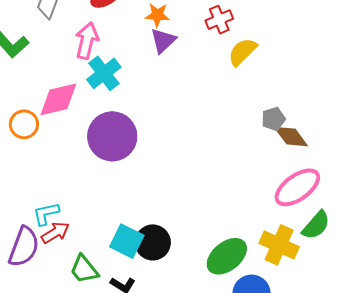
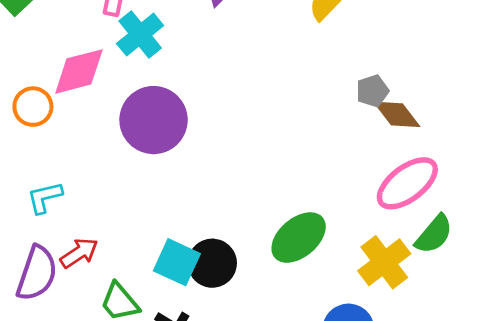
cyan L-shape: (46, 214) -> (45, 197), moved
yellow cross: (279, 245) -> (384, 262), turned 30
green ellipse: (227, 256) -> (299, 238), moved

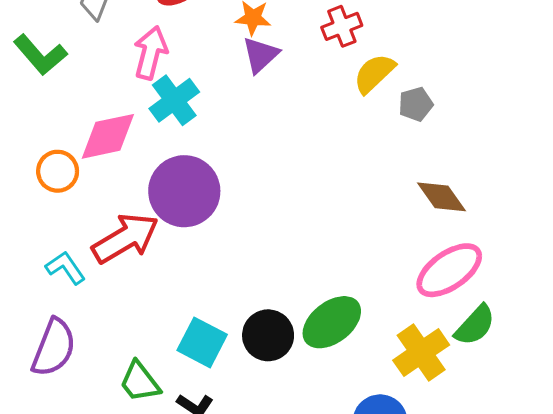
gray pentagon: (372, 91) -> (416, 104), moved
cyan L-shape: (45, 197) -> (66, 268), turned 66
red arrow: (79, 253) -> (125, 238), moved, size x1.6
black circle: (212, 263) -> (268, 335), moved

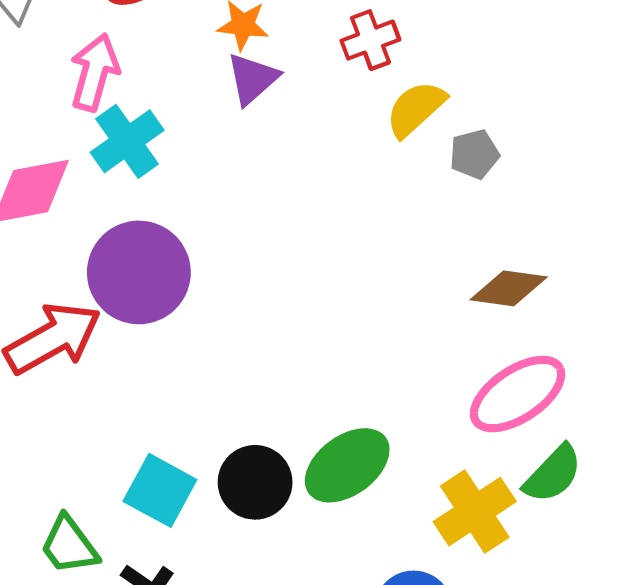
brown diamond: (442, 197) -> (509, 288), turned -48

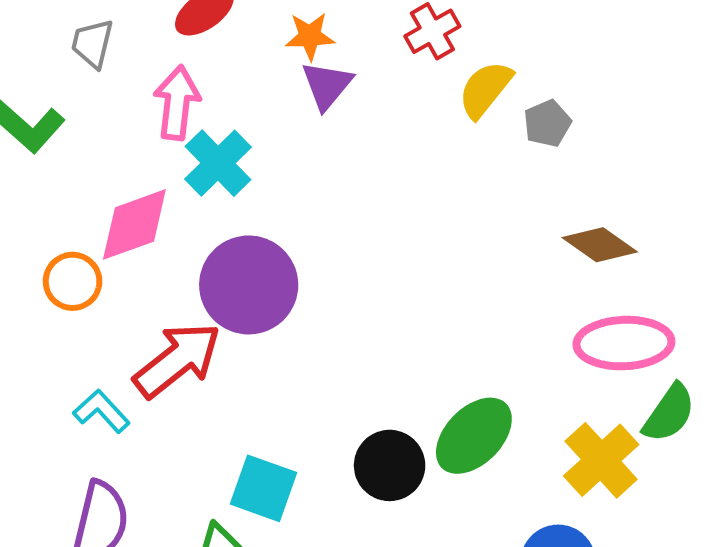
brown diamond: (509, 288) -> (600, 245), turned 36
pink ellipse: (518, 394) -> (624, 343), turned 40
cyan square: (160, 490) -> (264, 488), moved

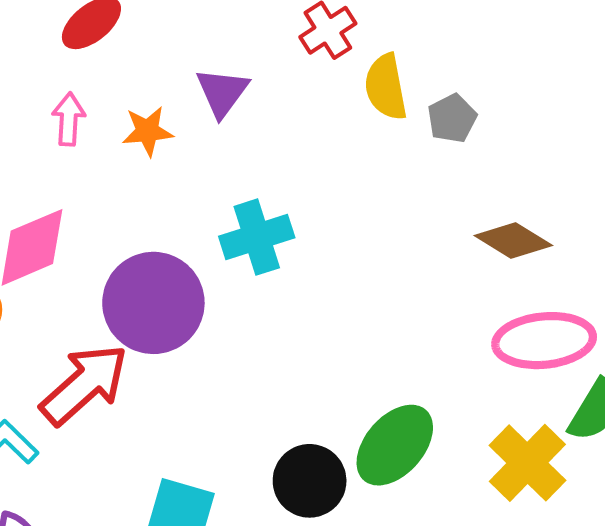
orange star: (310, 36) -> (148, 131), moved
yellow semicircle: (485, 89) -> (386, 87), turned -46
pink arrow: (177, 103) -> (69, 119), size x0.7
cyan cross: (218, 163) -> (257, 237), moved, turned 30

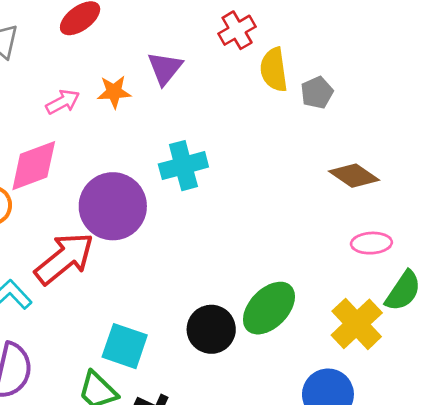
pink arrow: (69, 119) -> (63, 102), moved, turned 56
pink ellipse: (544, 341) -> (371, 243), size x0.6

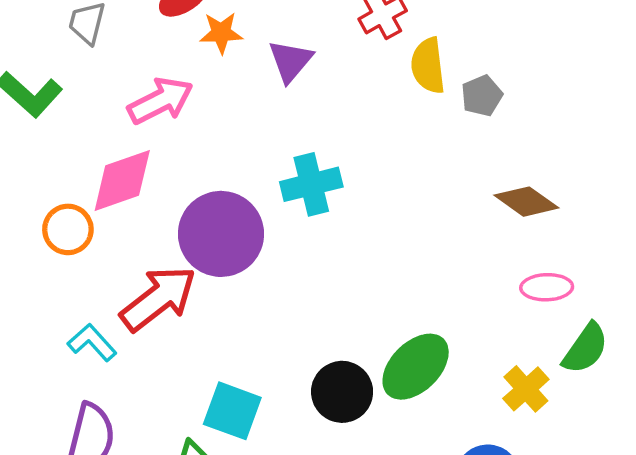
orange star: (114, 92) -> (221, 33), moved
pink arrow: (63, 102) -> (160, 101), size x1.5
yellow cross: (357, 324) -> (526, 389), size x0.7

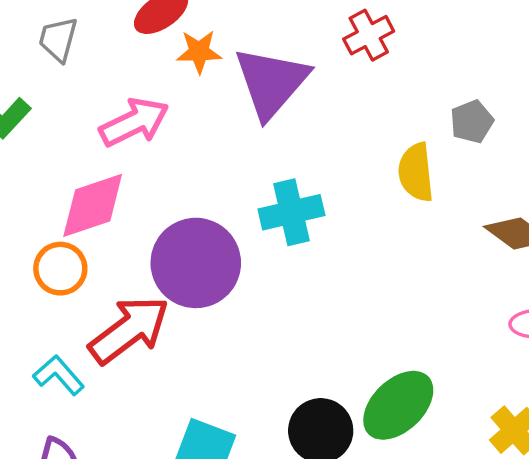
purple triangle: (290, 61) -> (271, 82), size x1.6
yellow semicircle: (428, 66) -> (416, 172), moved
orange circle: (68, 229) -> (60, 269), moved

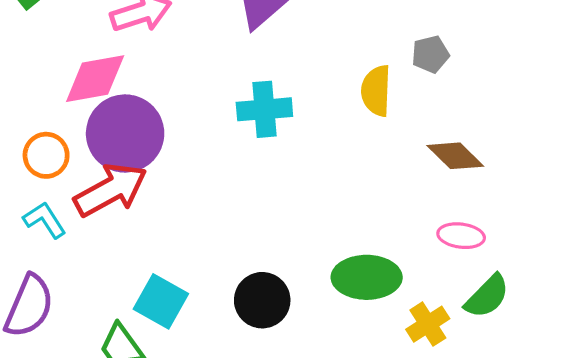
purple circle: (196, 263) -> (125, 134), moved
orange circle: (60, 269) -> (46, 155), moved
green ellipse: (398, 405) -> (367, 277), moved, turned 36

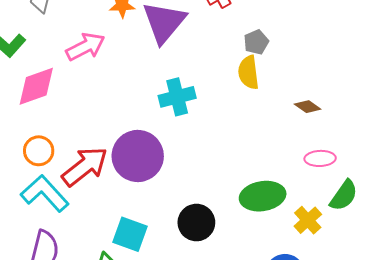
gray pentagon: (430, 54) -> (256, 42), moved
pink diamond: (95, 79) -> (36, 86), moved
purple circle: (125, 134) -> (138, 156), moved
brown diamond: (455, 156) -> (308, 107), size x0.7
cyan L-shape: (45, 220) -> (45, 193), size x1.6

